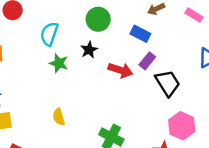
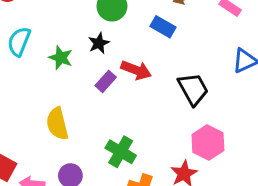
cyan semicircle: (49, 34) -> (19, 42), moved
purple rectangle: (147, 61) -> (106, 81), moved
yellow semicircle: (59, 117) -> (57, 124), size x1.5

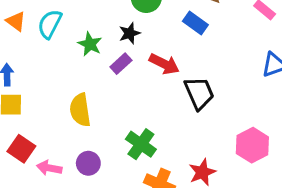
purple rectangle: (106, 81) -> (121, 64), moved
black trapezoid: (193, 89) -> (199, 93), moved
pink hexagon: (208, 143) -> (252, 145), moved

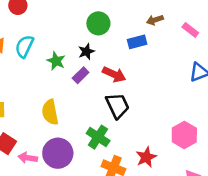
blue rectangle: (195, 23) -> (137, 42), turned -48
black trapezoid: (199, 93) -> (117, 106), moved
purple circle: (88, 163) -> (58, 153), size x1.6

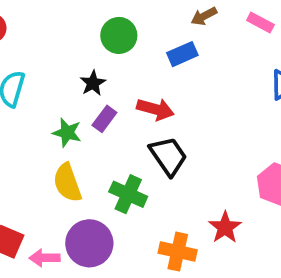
black star: (86, 52) -> (93, 83), moved
green star: (56, 61) -> (67, 133), moved
green cross: (98, 137) -> (128, 194), moved

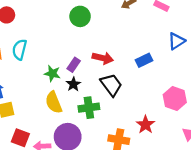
blue rectangle: (182, 54) -> (144, 60), moved
black star: (93, 83) -> (73, 84), moved
green cross: (128, 194) -> (89, 108), turned -30

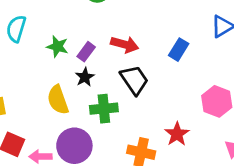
blue rectangle: (144, 60) -> (179, 50), turned -35
green star: (52, 74) -> (57, 47), moved

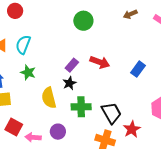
green star: (57, 47) -> (28, 72), moved
black trapezoid: (134, 80) -> (111, 113), moved
purple circle: (74, 146) -> (58, 132), size x0.6

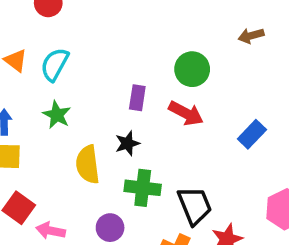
green circle: (83, 21) -> (192, 69), moved
purple rectangle: (72, 65) -> (137, 98), moved, turned -40
purple circle: (58, 132) -> (110, 228), moved

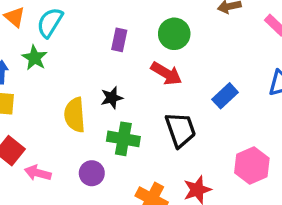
purple rectangle: (137, 98) -> (119, 40), moved
green star: (57, 115) -> (35, 58), moved
black trapezoid: (195, 206) -> (180, 130), moved

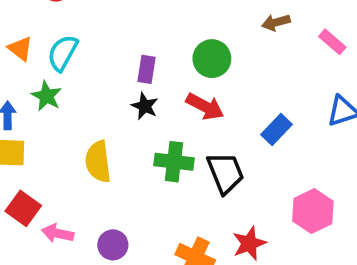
black star: (112, 98) -> (145, 106), moved, turned -30
green cross: (123, 139) -> (174, 162), moved
purple circle: (92, 173) -> (113, 245), moved

